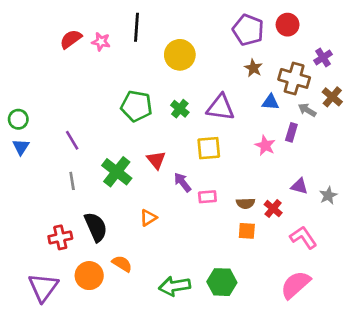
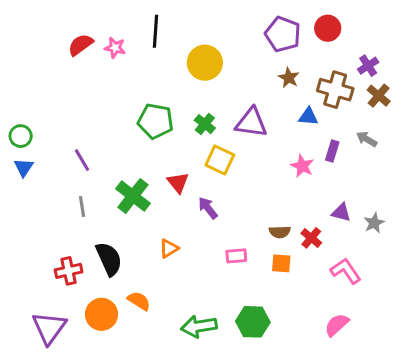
brown cross: (332, 97) -> (379, 96), moved
gray arrow: (307, 110) -> (367, 139), moved
yellow square: (209, 148) -> (220, 160), moved, turned 30
pink rectangle: (207, 197) -> (236, 256), moved
pink semicircle: (295, 285) -> (337, 325), size x0.7

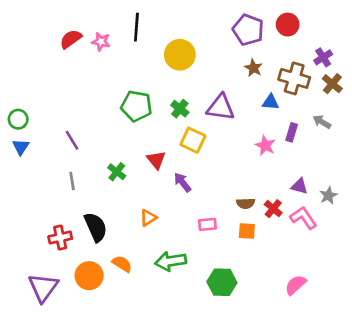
green cross: (133, 196) -> (117, 172), size x0.6
pink L-shape: (346, 271) -> (303, 218), moved
green arrow: (199, 326) -> (171, 261), moved

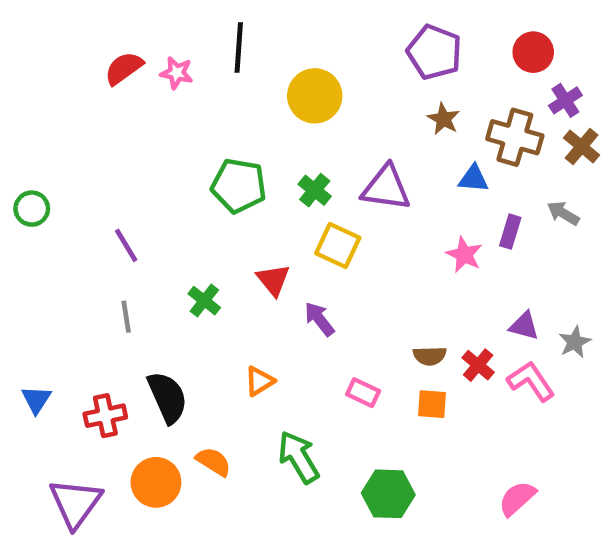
red circle: (288, 25) -> (533, 52), moved
blue triangle: (21, 147) -> (36, 400), moved
pink rectangle: (207, 224) -> (363, 393), turned 30
green arrow: (171, 261) -> (299, 457), turned 68

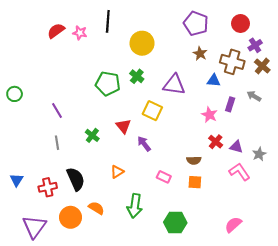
green cross: (315, 190) -> (137, 76), moved
red cross: (478, 365) -> (216, 142), moved
green arrow: (299, 457) -> (135, 206), turned -140

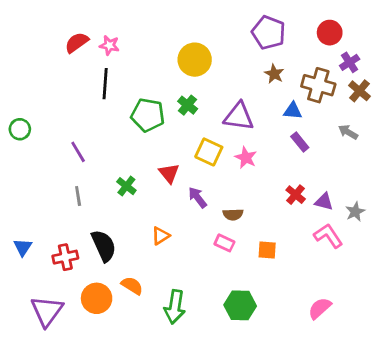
black line: (108, 21) -> (105, 84), moved
purple rectangle: (230, 104) -> (300, 142), moved, turned -56
pink star: (209, 115) -> (246, 158), moved
brown semicircle: (194, 160) -> (233, 214), moved
green arrow: (135, 206) -> (175, 307), moved

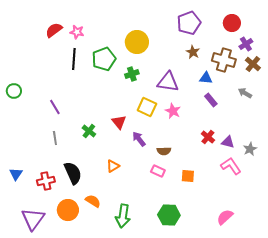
purple pentagon: (269, 33) -> (189, 23), turned 30
green cross: (188, 105) -> (132, 74), turned 32
green pentagon: (148, 115) -> (104, 59), moved, turned -30

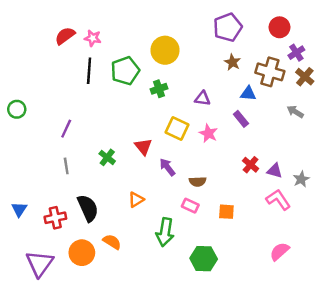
purple triangle: (168, 82) -> (202, 98), size x0.6
purple rectangle: (211, 100) -> (241, 119), moved
purple line: (55, 107) -> (66, 129), turned 56
green arrow: (123, 216) -> (165, 232), moved
pink semicircle: (225, 217) -> (280, 251), moved

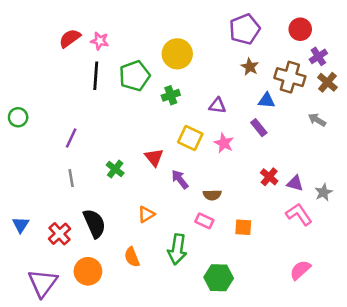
red cross: (55, 218) -> (59, 234), turned -30
orange semicircle: (112, 242) -> (132, 257), moved, turned -144

